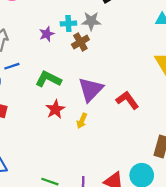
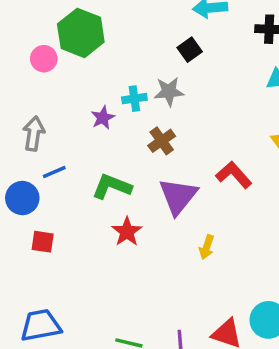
brown cross: (80, 42) -> (162, 141), moved
red L-shape: (127, 100) -> (234, 175), moved
yellow arrow: (82, 121) -> (207, 247), moved

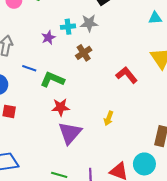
blue line: (54, 172) -> (29, 68), moved, turned 40
purple triangle: (178, 196) -> (70, 133), moved
red star: (127, 232) -> (60, 107), turned 30

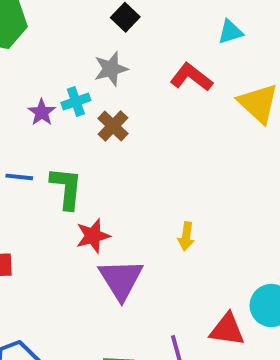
cyan cross: (68, 27) -> (76, 102), moved
red L-shape: (127, 75) -> (191, 77), moved
green L-shape: (52, 79) -> (66, 188), turned 85

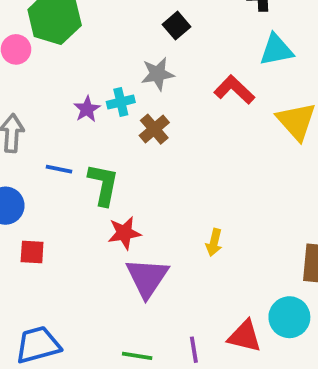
cyan triangle: (230, 32) -> (276, 50), size x1.4

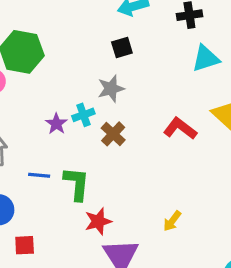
black square: (176, 26) -> (122, 48), turned 30
red L-shape: (234, 90) -> (180, 128), moved
yellow arrow: (214, 242) -> (172, 221), turned 30

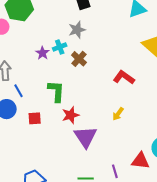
red L-shape: (180, 128) -> (124, 77), moved
blue line: (39, 175) -> (19, 91), moved, turned 56
red square: (25, 245) -> (35, 118), moved

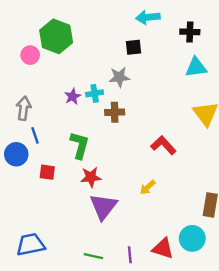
brown cross: (79, 59) -> (115, 112), turned 35

